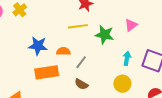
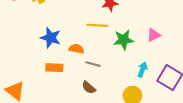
green star: (104, 35) -> (124, 40), turned -30
gray line: (81, 62) -> (93, 64), turned 56
orange rectangle: (47, 72) -> (54, 68), size x0.7

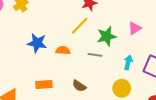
yellow line: (97, 25) -> (80, 26), turned -42
gray line: (93, 64) -> (95, 55), moved
orange rectangle: (54, 68) -> (44, 85), moved

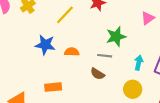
yellow line: (80, 26) -> (65, 15), moved
pink triangle: (135, 28) -> (148, 18), moved
brown semicircle: (79, 86) -> (97, 74), moved

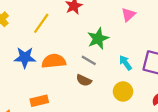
orange semicircle: (72, 52) -> (54, 61), size x1.5
gray line: (105, 56) -> (89, 60), turned 32
cyan arrow: (139, 63) -> (125, 63), turned -40

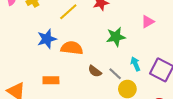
blue star: (25, 58) -> (47, 39), turned -30
gray line: (89, 60) -> (115, 74), moved

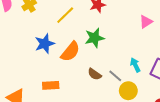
green star: (116, 37) -> (95, 38), moved
orange semicircle: (72, 48) -> (70, 52), turned 125

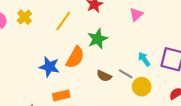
pink triangle: (146, 22) -> (136, 14), moved
blue star: (45, 44) -> (49, 67), moved, turned -30

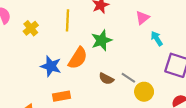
yellow cross: (24, 17) -> (31, 28), moved
yellow line: (63, 21) -> (68, 20), turned -36
cyan arrow: (144, 59) -> (157, 39), moved

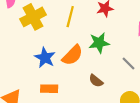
yellow cross: (31, 28) -> (33, 17), size x1.6
gray line: (128, 78) -> (128, 64), moved

